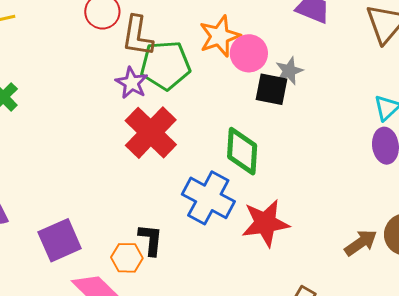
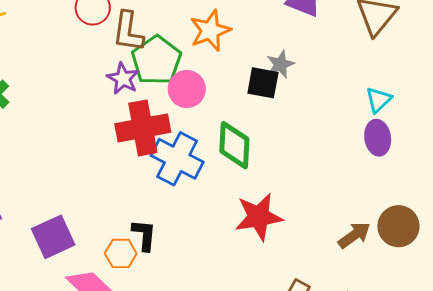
pink circle: (249, 53) -> (187, 89), moved
green pentagon: (165, 65) -> (156, 60), turned -30
red cross: (151, 133) -> (143, 128), turned 36
blue cross: (208, 198) -> (177, 159), moved

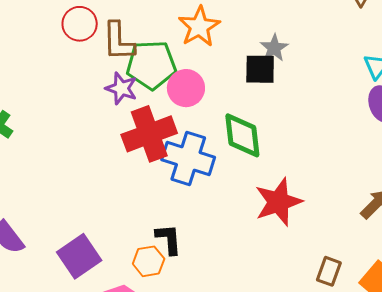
green pentagon: (156, 60) -> (151, 65), turned -30

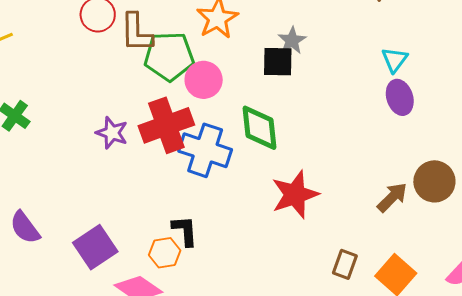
purple star: (121, 88) -> (112, 133), moved

